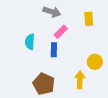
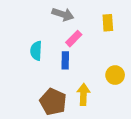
yellow arrow: (80, 80) -> (83, 94), moved

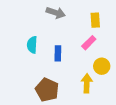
pink rectangle: (74, 39) -> (89, 43), moved
yellow arrow: (83, 94) -> (87, 83), moved

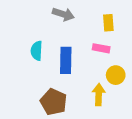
pink rectangle: (89, 43) -> (101, 48), turned 56
blue rectangle: (58, 53) -> (66, 60), size x1.5

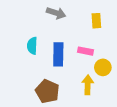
pink rectangle: (101, 48) -> (85, 51), moved

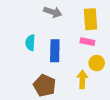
yellow rectangle: (96, 21) -> (91, 19), size x1.5
pink rectangle: (85, 51) -> (87, 42), moved

